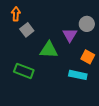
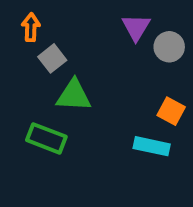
purple triangle: (70, 35) -> (136, 27), moved
green triangle: (49, 50) -> (74, 96), moved

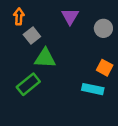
purple triangle: (136, 27) -> (70, 16), moved
green rectangle: (46, 138) -> (28, 84), turned -60

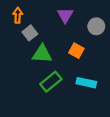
orange square: (105, 68) -> (76, 51), moved
green rectangle: (28, 84) -> (51, 82), moved

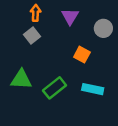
orange arrow: (18, 15) -> (36, 13), moved
green triangle: (42, 54) -> (21, 80), moved

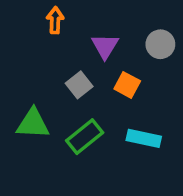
purple triangle: (70, 16) -> (105, 46), moved
gray square: (32, 35) -> (79, 85), moved

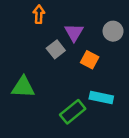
gray square: (79, 85) -> (56, 49), moved
green rectangle: (85, 137) -> (73, 112), moved

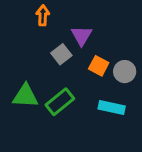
gray circle: (113, 31) -> (125, 72), moved
green rectangle: (73, 112) -> (60, 102), moved

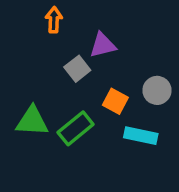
purple triangle: (81, 36) -> (103, 45), turned 45
orange square: (99, 66) -> (115, 101), moved

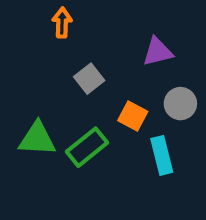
purple triangle: (103, 45) -> (158, 52), moved
cyan rectangle: (141, 136) -> (162, 155), turned 64

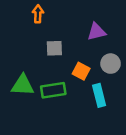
gray square: (89, 79) -> (54, 48), turned 36
green rectangle: (87, 147) -> (53, 90), turned 30

